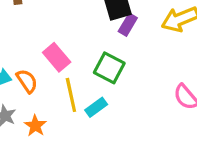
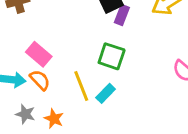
pink rectangle: (57, 57) -> (39, 54), moved

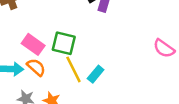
green square: (112, 56) -> (64, 43), moved

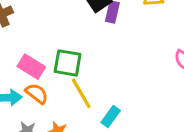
cyan rectangle: (96, 74) -> (111, 117), moved

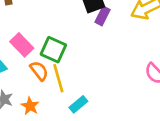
orange semicircle: (37, 93) -> (39, 71), moved

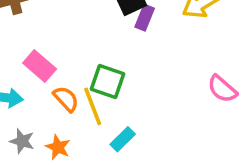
green square: (53, 50) -> (107, 82), moved

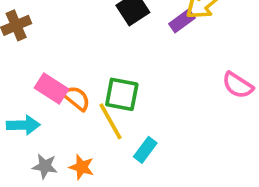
purple rectangle: (145, 18) -> (182, 21), moved, turned 40
orange semicircle: (66, 99) -> (77, 98), moved

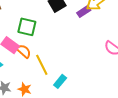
green square: (122, 94) -> (27, 27), moved

